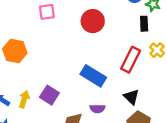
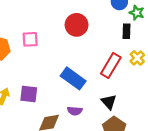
pink square: (47, 12) -> (30, 39), moved
purple square: (49, 95) -> (29, 94), turned -30

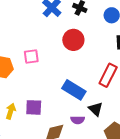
black triangle: (109, 102) -> (96, 109), moved

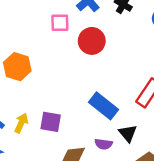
red circle: (73, 40) -> (92, 41), moved
pink square: (31, 56) -> (60, 23), moved

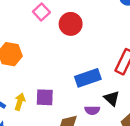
pink square: (60, 23) -> (41, 12), turned -35
blue rectangle: (103, 106) -> (88, 78), turned -50

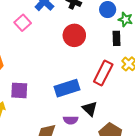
red circle: (71, 24) -> (74, 35), moved
purple square: (45, 97) -> (19, 90), moved

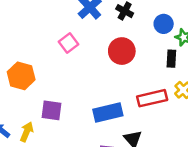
pink square: (23, 23) -> (69, 43), moved
red rectangle: (103, 73) -> (152, 98), turned 45

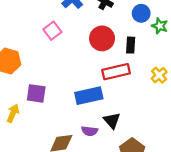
black rectangle: (171, 59) -> (131, 45), moved
red rectangle: (152, 98) -> (116, 72), moved

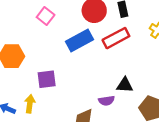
blue rectangle: (89, 96) -> (79, 40), moved
black triangle: (112, 120) -> (125, 85), turned -30

